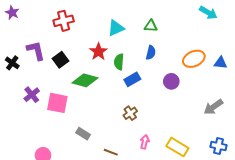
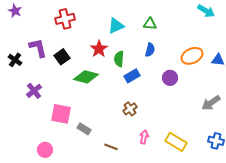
pink square: (57, 103) -> (61, 114), moved

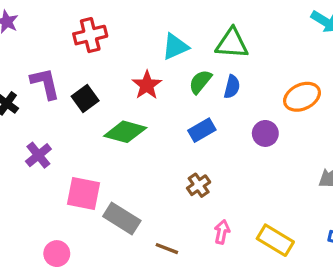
green triangle: (150, 24) -> (232, 43), size x1.5
green semicircle: (119, 59) -> (200, 82), moved, turned 35
gray rectangle: (84, 129) -> (122, 219), size x1.5

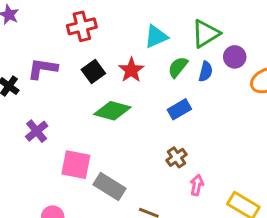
green triangle: (232, 43) -> (206, 34), turned -36
purple L-shape: (45, 83) -> (42, 69), turned -68
black square: (85, 98) -> (93, 71), moved
purple circle: (265, 133) -> (235, 57), moved
pink arrow: (222, 232) -> (197, 185), moved

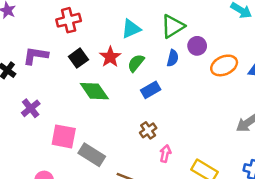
green semicircle: (178, 67) -> (136, 63), moved
green diamond: (112, 111) -> (94, 91), turned 40

